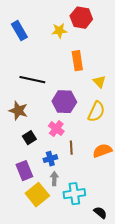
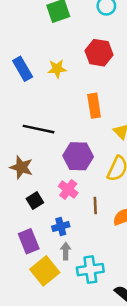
yellow star: (59, 31) -> (57, 69), moved
brown line: (71, 148) -> (95, 206), moved

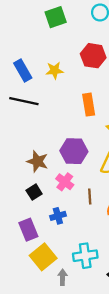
black line: (39, 129) -> (24, 101), moved
brown star: (21, 167) -> (37, 161), moved
gray arrow: (66, 251) -> (63, 277), moved

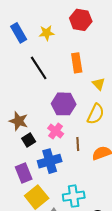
black line: (24, 101) -> (39, 68), moved, turned 45
brown star: (37, 161) -> (19, 121), moved
blue cross: (58, 216) -> (50, 161), size x1.6

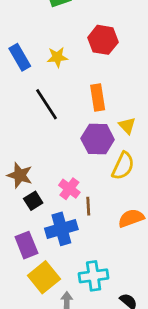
purple hexagon: (64, 104) -> (98, 139), moved
brown line: (78, 144) -> (88, 206), moved

